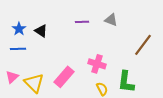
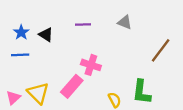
purple line: (82, 22) -> (83, 25), moved
pink cross: (97, 64) -> (91, 65), moved
pink triangle: (12, 77) -> (13, 98), moved

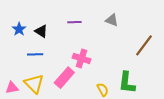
blue line: (20, 55) -> (35, 54), moved
pink triangle: (13, 98) -> (12, 88), turned 32

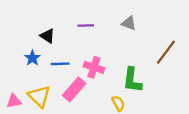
blue star: (19, 29) -> (32, 58), moved
blue line: (35, 54) -> (60, 64), moved
green L-shape: (127, 83) -> (132, 80), moved

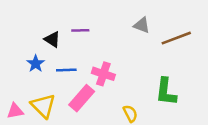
purple line: (86, 26) -> (80, 30), moved
brown line: (166, 52) -> (176, 38), moved, turned 32
green L-shape: (132, 80) -> (166, 92), moved

